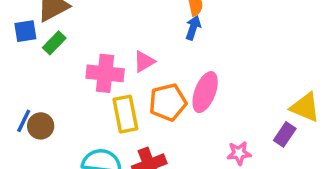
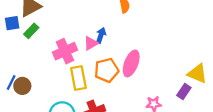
blue arrow: (193, 28) -> (101, 35), moved
pink cross: (105, 73) -> (65, 51), turned -30

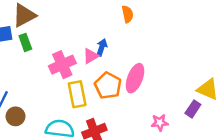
green rectangle: (31, 31) -> (25, 42), turned -64
orange pentagon: (106, 70) -> (108, 86), turned -30
brown circle: (22, 86) -> (15, 116), moved

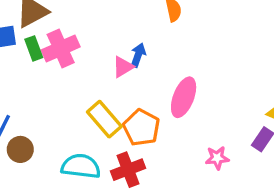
pink cross: (62, 65) -> (61, 48), moved
orange pentagon: (108, 86) -> (141, 128), moved
yellow rectangle: (77, 94) -> (104, 119), turned -30

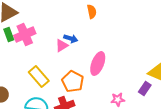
blue arrow: (138, 55) -> (71, 39), turned 88
yellow rectangle: (104, 119) -> (39, 77), moved

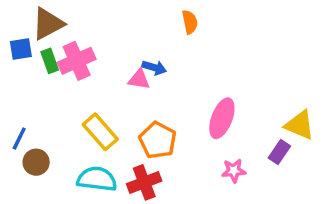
pink triangle: (62, 46) -> (139, 79), turned 40
pink ellipse: (98, 64) -> (222, 118), moved

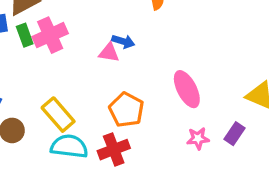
pink ellipse: (222, 118) -> (187, 89), turned -48
yellow rectangle: (100, 132) -> (58, 115), moved
purple rectangle: (279, 152) -> (235, 134), moved

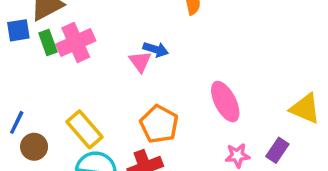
pink triangle: (109, 53) -> (140, 62), turned 45

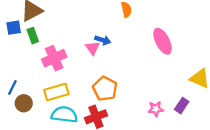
pink cross: (76, 42) -> (54, 58), moved
pink ellipse: (225, 102) -> (163, 41), moved
yellow rectangle: (84, 129) -> (56, 92), turned -65

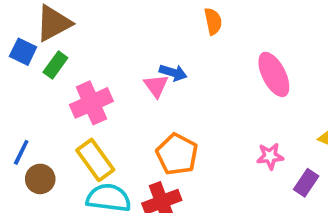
blue square: (14, 28) -> (23, 52), turned 35
green rectangle: (33, 36) -> (55, 65), turned 56
yellow rectangle: (56, 92) -> (95, 160), turned 70
pink star: (156, 109) -> (270, 156), moved

